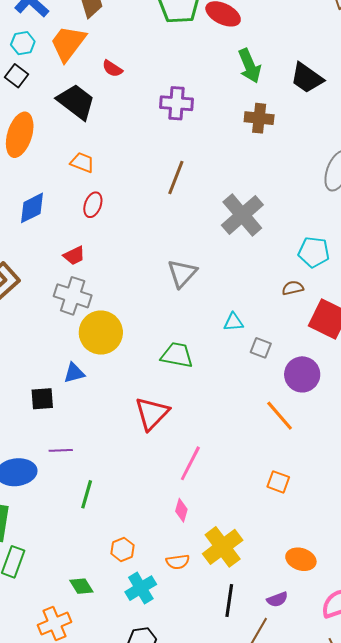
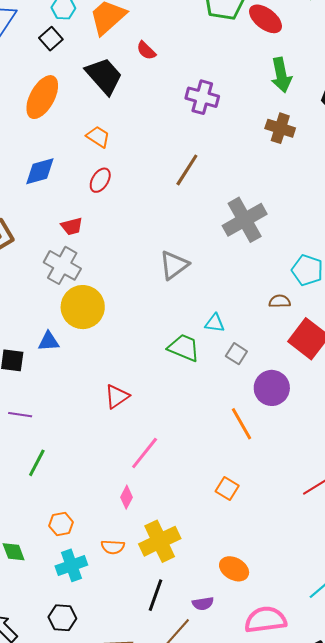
green trapezoid: (177, 355) -> (184, 348), moved
red triangle: (152, 413) -> (117, 396), size x0.7

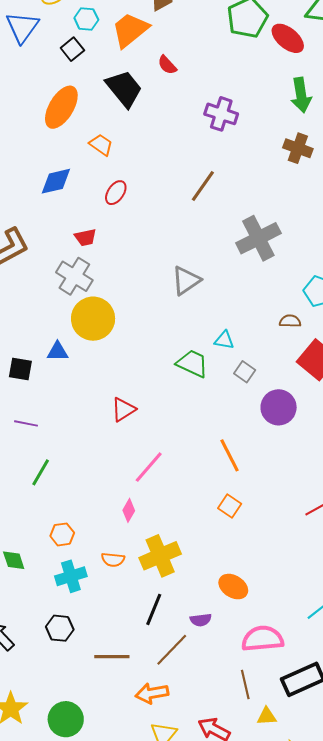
orange trapezoid: (98, 137) -> (101, 145), moved
orange line: (242, 424) -> (230, 455), moved

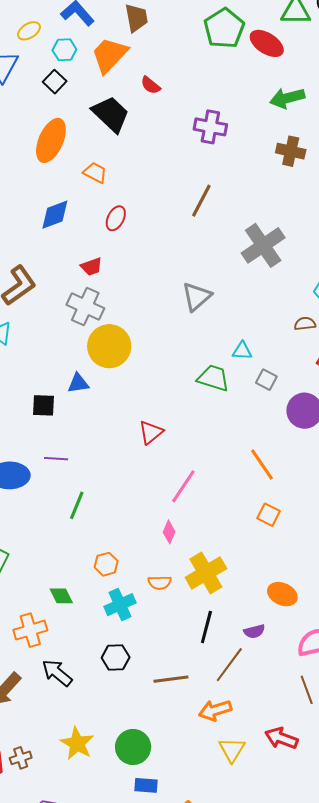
green arrow: (301, 95) -> (287, 98), turned 92

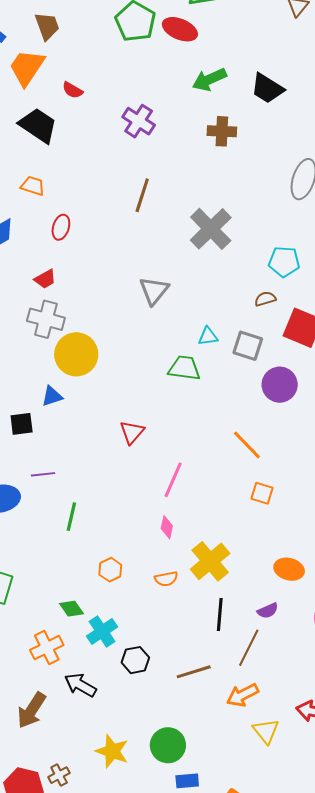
purple cross: (210, 127) -> (139, 121), turned 32
gray square: (266, 380) -> (248, 346), moved, size x1.4
cyan cross: (120, 605) -> (102, 631), moved

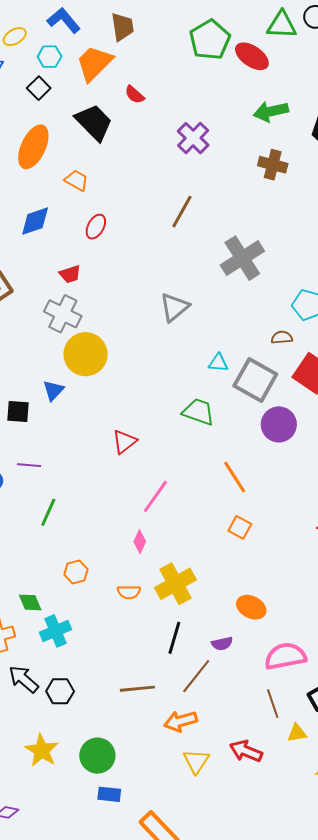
gray square: (248, 346) -> (255, 380), size x1.4
green trapezoid: (184, 368) -> (198, 412), moved
blue triangle: (52, 396) -> (53, 390), turned -40
black hexagon: (135, 660) -> (60, 691), moved

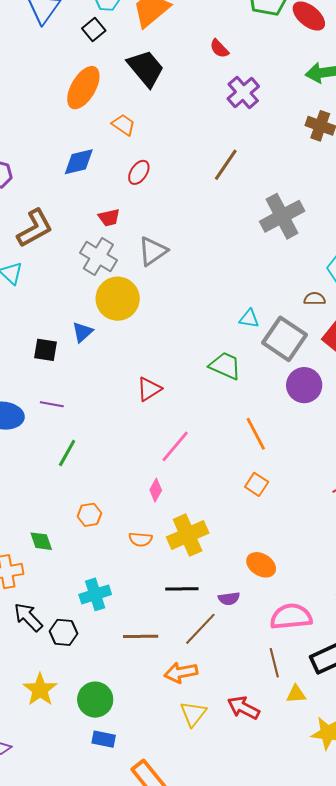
red semicircle: (135, 95) -> (219, 49), moved
gray triangle: (174, 307) -> (153, 251), moved
cyan cross: (56, 631) -> (95, 594), moved
black line: (174, 638) -> (182, 589), turned 68

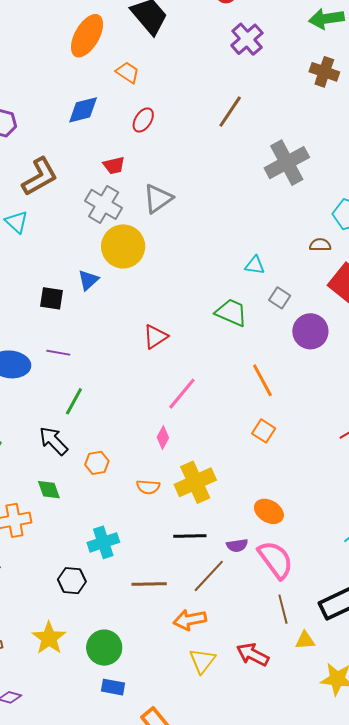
gray square: (285, 339) -> (280, 298), moved, size x0.5
black arrow: (28, 617) -> (53, 441), moved
pink semicircle: (291, 617) -> (276, 560), moved, turned 60

